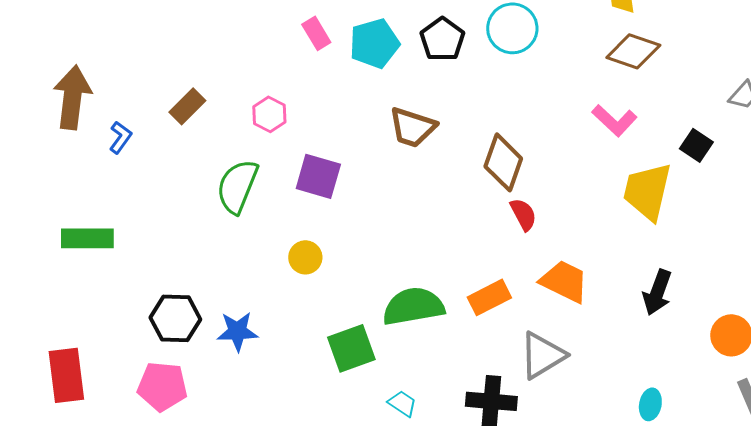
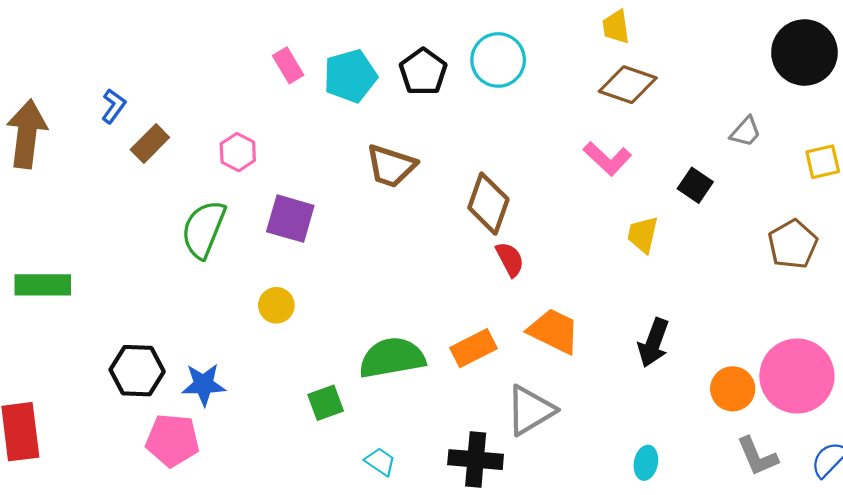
blue L-shape: (120, 137) -> (114, 106), moved
yellow trapezoid: (647, 191) -> (643, 235), size x0.6
green square: (351, 348) -> (326, 403), size x0.7
pink pentagon: (162, 386) -> (172, 440), moved

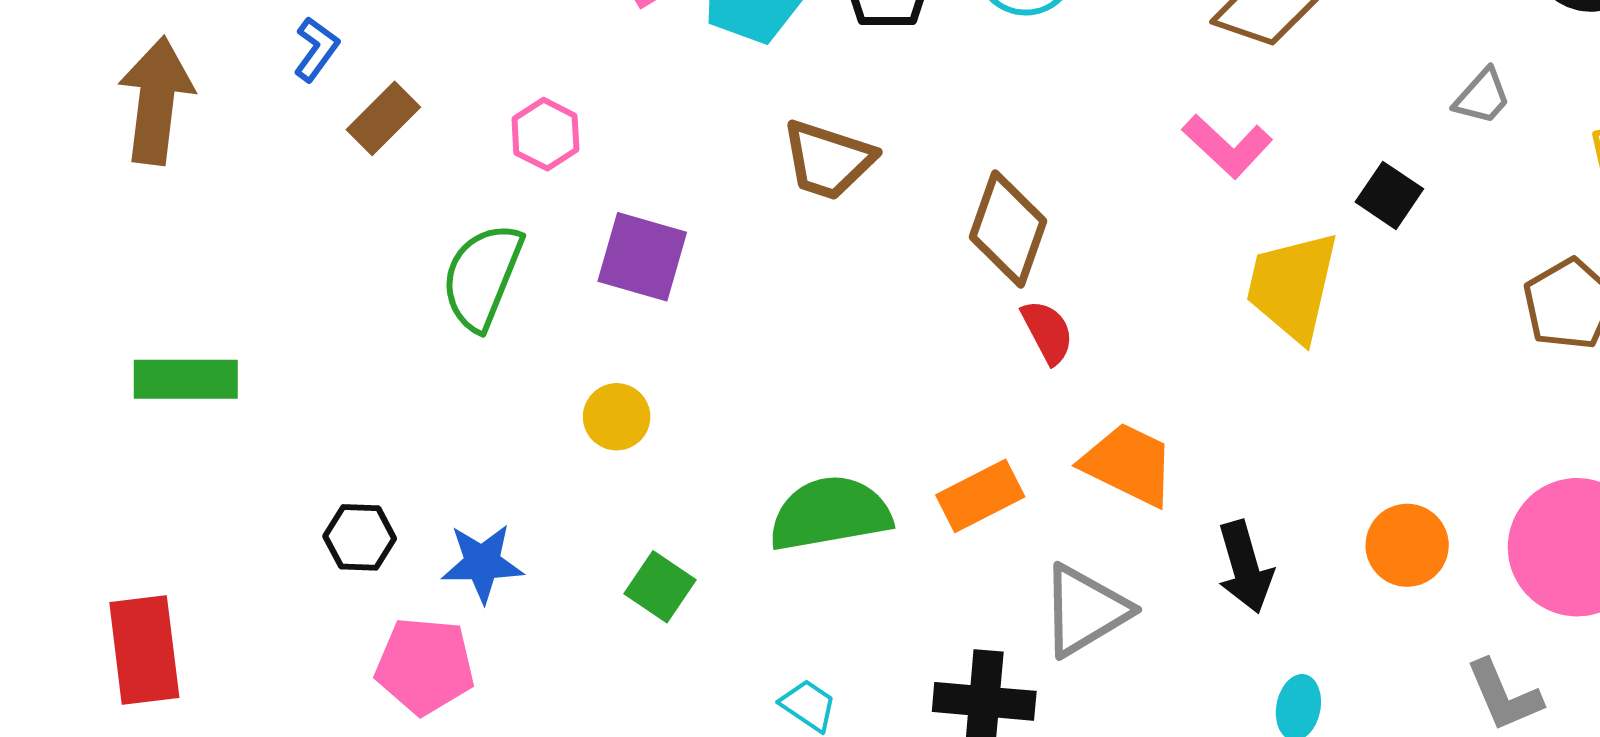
yellow trapezoid: (643, 235) -> (1292, 286), size x1.6
black arrow: (653, 343) -> (1245, 567), moved, turned -36
black hexagon: (137, 371) -> (360, 537), size x0.7
orange circle: (733, 389) -> (1407, 545), moved
green square: (326, 403) -> (660, 587), moved, turned -36

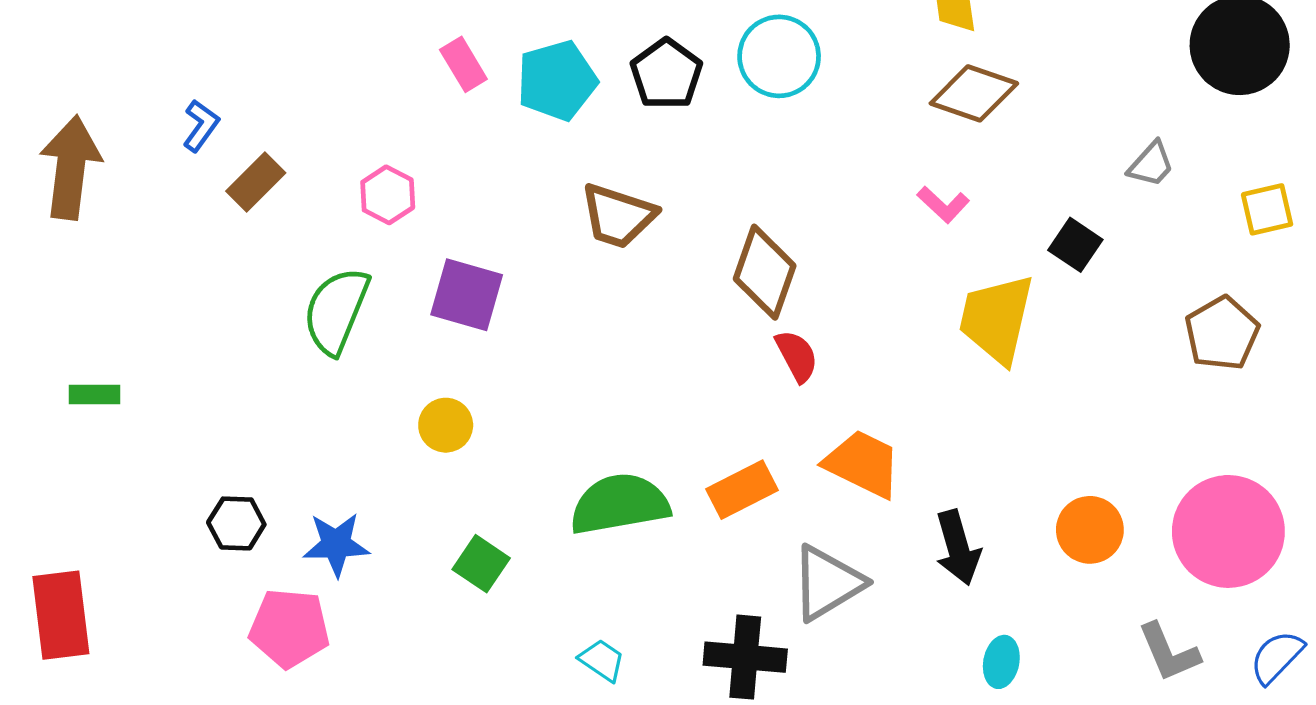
pink L-shape: (1227, 146) -> (943, 205), size x0.7
green rectangle: (186, 379) -> (95, 395), size x0.6

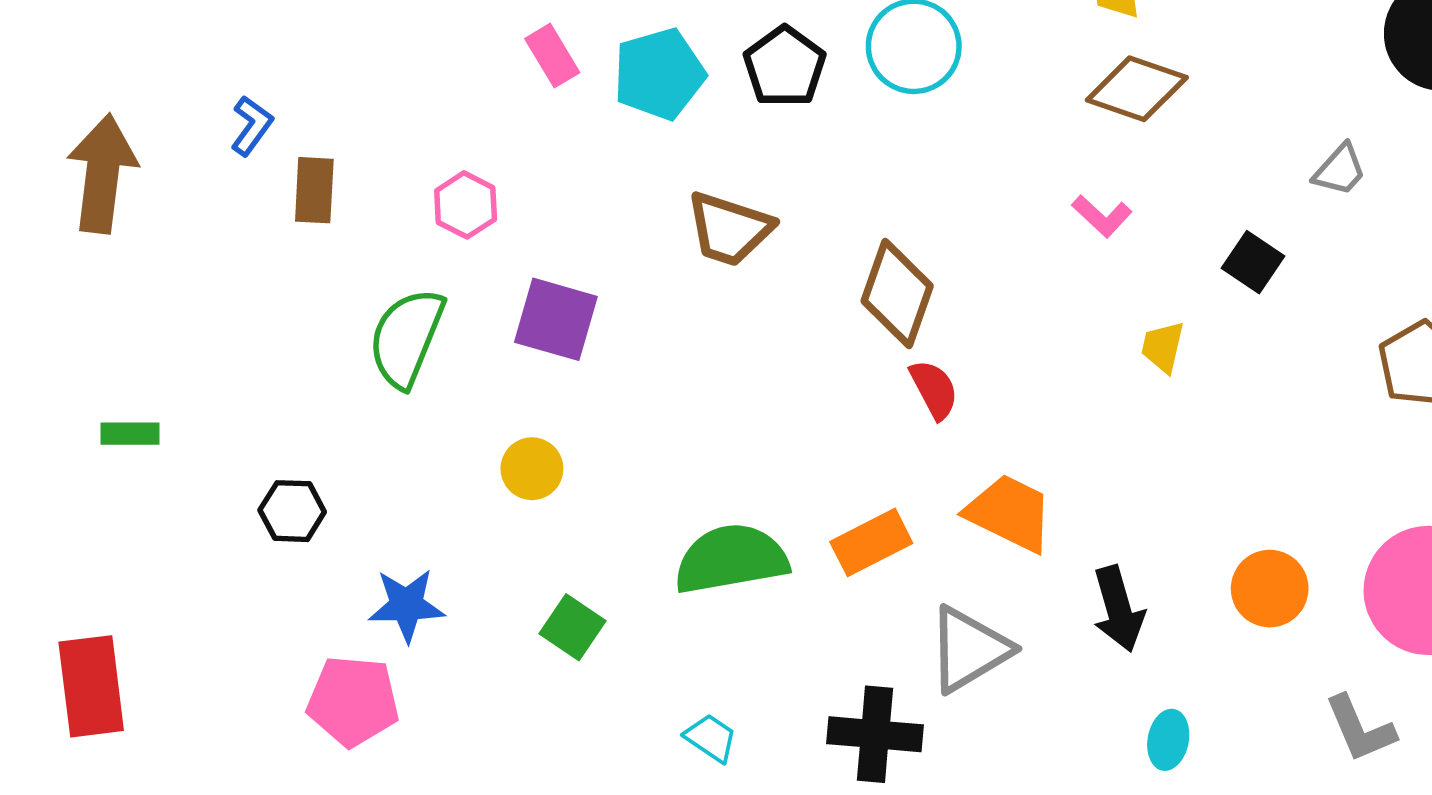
brown rectangle: (256, 182) -> (314, 190), turned -42
yellow trapezoid: (996, 319) -> (1163, 347), size x0.5
black hexagon: (236, 523) -> (292, 511), moved

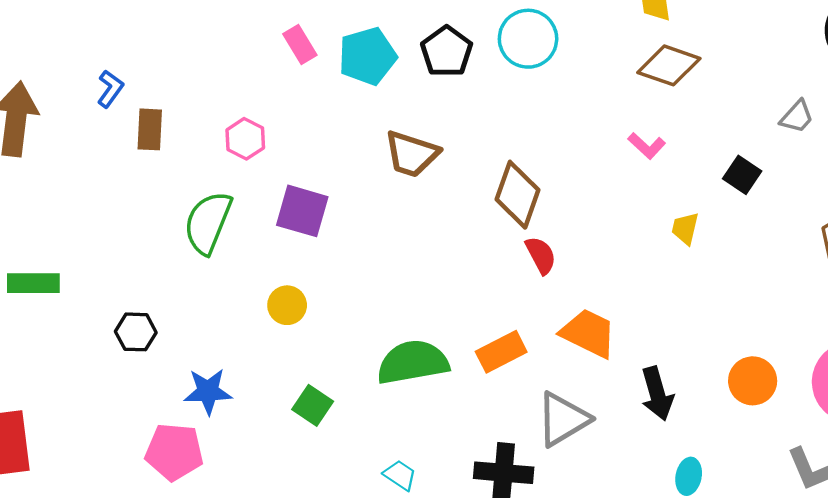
green rectangle: (130, 434) -> (33, 283), size x1.4

